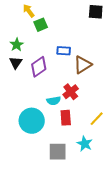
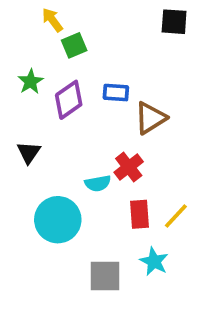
black triangle: (16, 63) -> (29, 152), moved
purple diamond: (39, 67) -> (69, 100), moved
red rectangle: (66, 118) -> (140, 214), moved

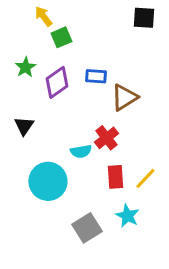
gray square: (105, 276) -> (87, 228), turned -32

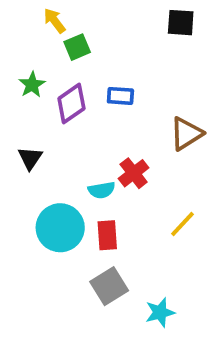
brown triangle: (124, 97) -> (186, 134), moved
red rectangle: (115, 177) -> (107, 235), moved
cyan star: (127, 216) -> (160, 312), moved, turned 30

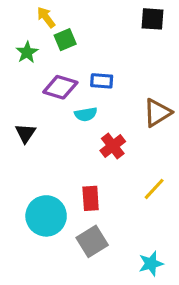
green star: (32, 85) -> (27, 52), moved
purple diamond: (71, 104) -> (60, 87), turned 52
cyan semicircle: (102, 190) -> (86, 114), moved
cyan circle: (60, 228) -> (46, 216), moved
cyan star: (160, 312) -> (151, 264), moved

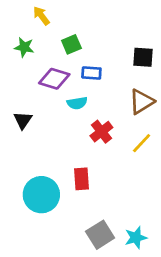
black square: (153, 19) -> (143, 57), moved
green square: (65, 40) -> (71, 44), moved
green star: (27, 52) -> (24, 47), turned -30
yellow line: (154, 189) -> (142, 143), moved
gray square: (92, 241) -> (100, 235), moved

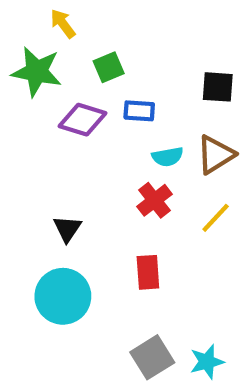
green star: (24, 47) -> (37, 72), size x1.6
cyan semicircle: (77, 103) -> (168, 157), moved
black triangle: (23, 120) -> (67, 229), moved
red rectangle: (81, 179) -> (148, 272), moved

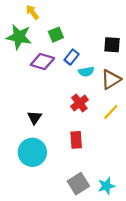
blue rectangle: (139, 111) -> (72, 57), turned -56
cyan semicircle: (168, 157) -> (86, 72), moved

